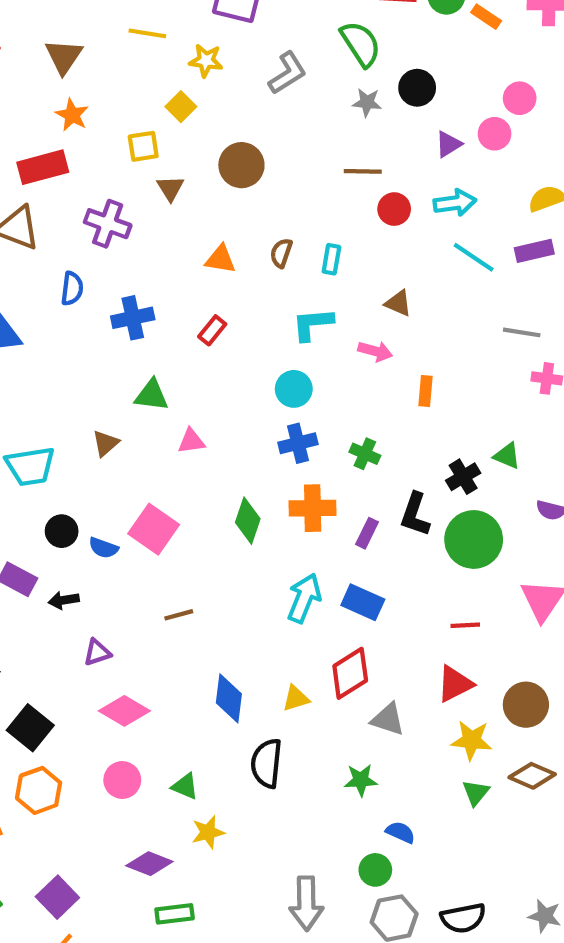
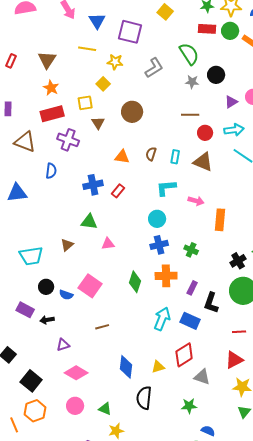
red rectangle: (43, 167) -> (52, 114), moved
brown triangle: (398, 303) -> (203, 162), moved, size x1.5
blue cross: (133, 318) -> (93, 185), moved
orange rectangle: (426, 391) -> (220, 220), size x1.5
black L-shape: (415, 514) -> (211, 303), moved

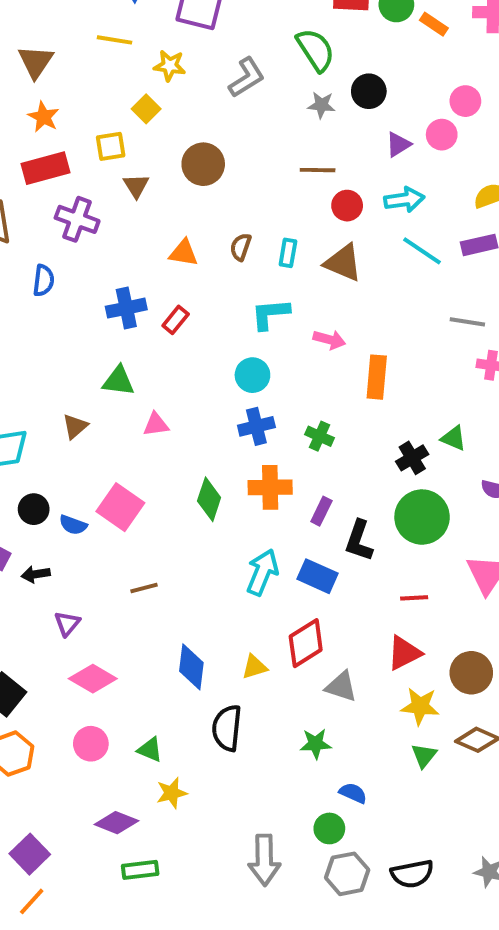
purple triangle: (63, 345) -> (67, 623), turned -32

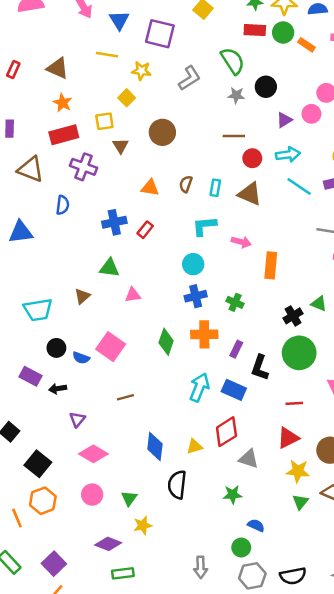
brown triangle: (36, 62) -> (58, 68), turned -40
green triangle: (150, 750) -> (129, 498), turned 42
gray arrow: (264, 860) -> (201, 567), size x0.7

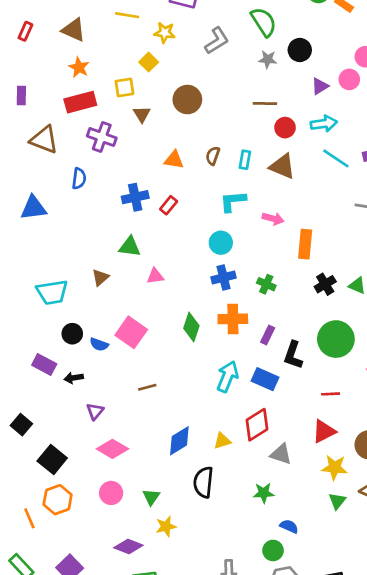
black cross: (293, 316) -> (325, 284), moved
blue diamond: (155, 447) -> (179, 441), turned 52

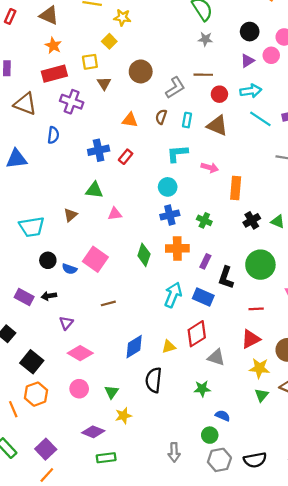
gray L-shape: (217, 41) -> (175, 88), moved
black circle: (300, 50) -> (250, 32), moved
purple rectangle: (44, 364) -> (24, 297), moved

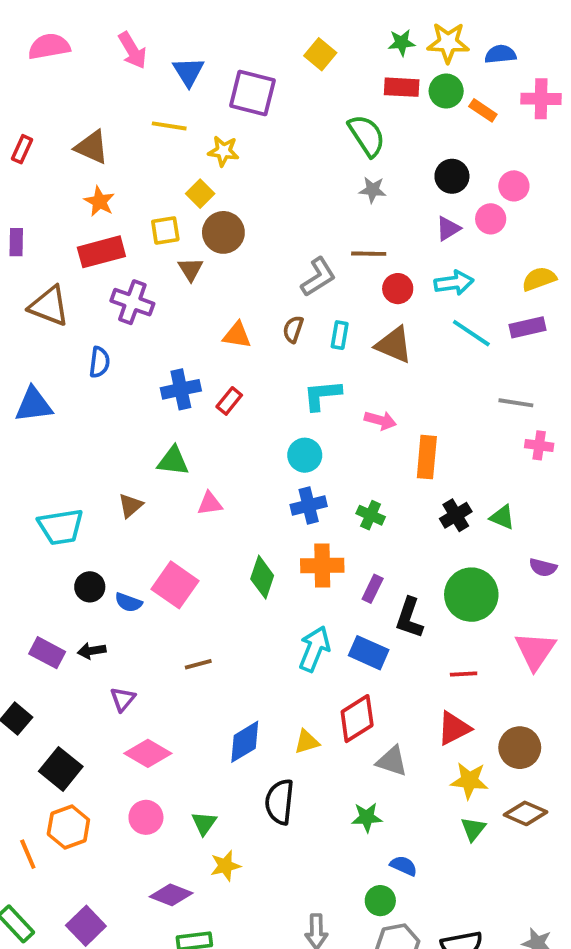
brown circle: (141, 71) -> (223, 232), moved

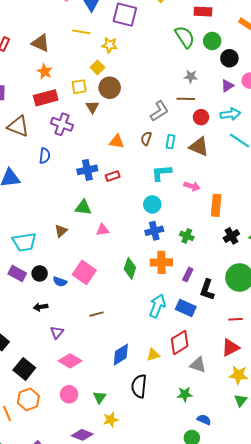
green circle: (446, 91) -> (212, 41), moved
gray star: (373, 190) -> (191, 77), moved
red rectangle: (229, 401) -> (113, 176), turned 32
purple rectangle: (47, 653) -> (17, 273), moved

